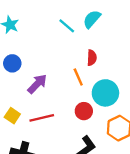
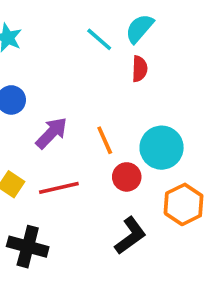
red semicircle: (92, 58) -> (140, 69), moved
orange line: (78, 77) -> (105, 140), moved

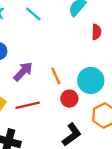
cyan line: (99, 39) -> (33, 14), moved
red semicircle: (140, 69) -> (96, 32), moved

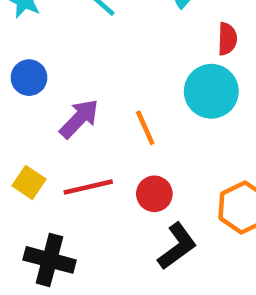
cyan circle: (91, 80) -> (211, 91), moved
red circle: (69, 99) -> (154, 194), moved

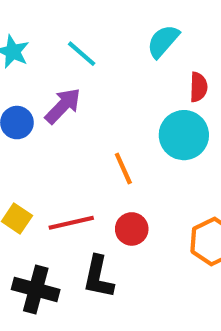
purple arrow: (79, 119) -> (63, 106), moved
black L-shape: (177, 246) -> (98, 277), moved, turned 138

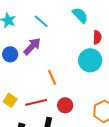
cyan semicircle: (163, 41) -> (80, 15), turned 96
orange line: (123, 168) -> (52, 77), moved

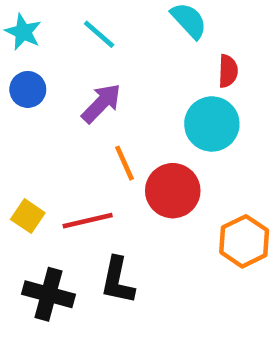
purple arrow: (32, 46) -> (101, 103), moved
blue circle: (10, 54) -> (28, 89), moved
red circle: (65, 105) -> (173, 191), moved, size x1.5

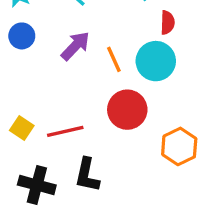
orange line: (124, 163) -> (114, 59), moved

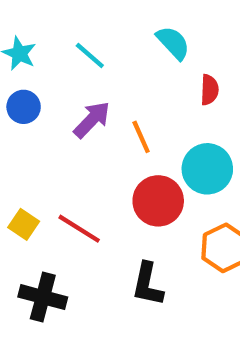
cyan circle: (156, 61) -> (207, 169), moved
red line: (65, 131) -> (79, 229), turned 45
black L-shape: (87, 175) -> (147, 284), moved

